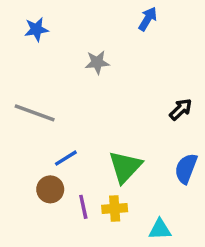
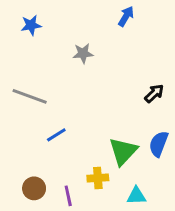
green triangle: (125, 167) -> (123, 151), moved
brown circle: (50, 189) -> (34, 188), moved
purple line: (83, 207) -> (68, 196), moved

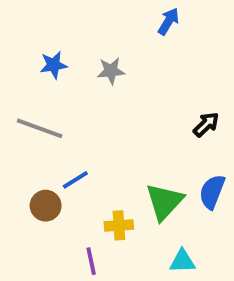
blue star: (31, 25) -> (54, 65), moved
yellow cross: (98, 178) -> (119, 225), moved
brown circle: (34, 188) -> (46, 206), moved

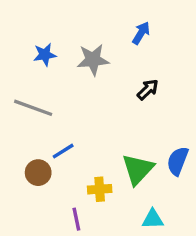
blue arrow: (168, 21) -> (141, 33), moved
gray star: (111, 71) -> (93, 60), size x1.4
black arrow: (206, 124) -> (148, 90), moved

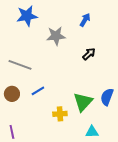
blue star: (45, 55) -> (27, 16), moved, size x1.5
brown circle: (38, 173) -> (12, 94), moved
purple line: (76, 219) -> (12, 132), moved

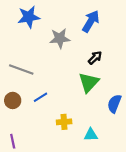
blue arrow: (85, 20) -> (91, 21), size x1.5
green triangle: (83, 102) -> (89, 82), moved
cyan triangle: (92, 132) -> (91, 135), moved

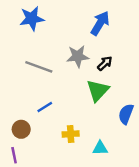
gray star: (60, 38) -> (78, 56), moved
gray line: (21, 69) -> (39, 67), moved
brown circle: (13, 100) -> (21, 129), moved

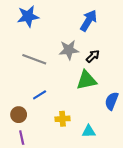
green triangle: (98, 90) -> (87, 80), turned 35
purple line: (14, 155) -> (22, 138), moved

